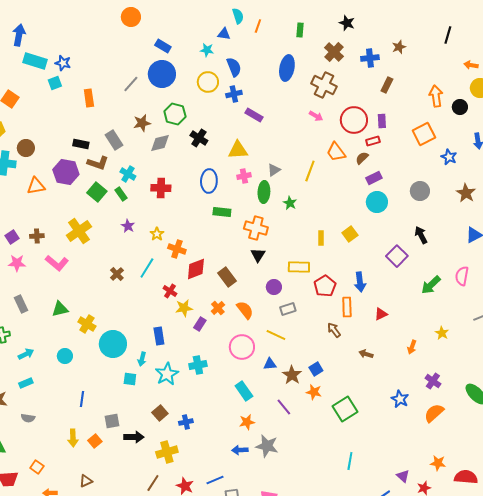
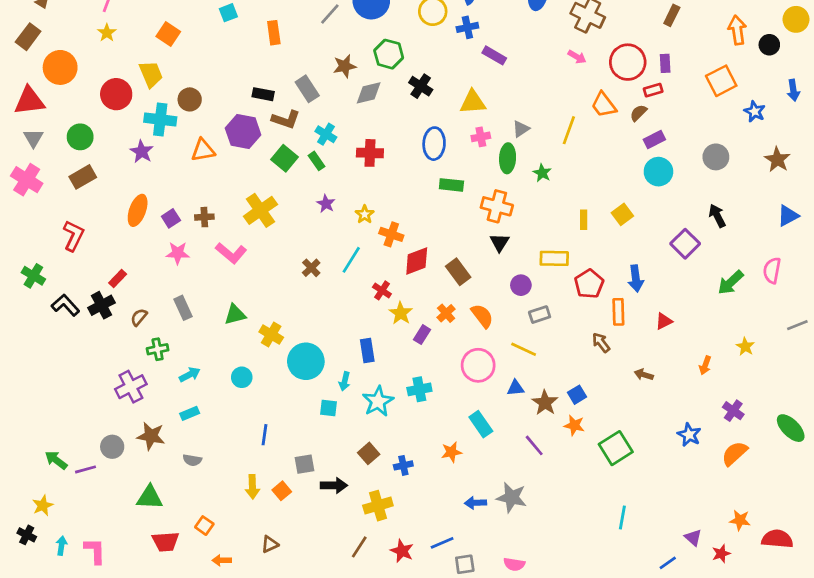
yellow star: (184, 308) -> (401, 313), turned -30
orange star: (247, 422) -> (451, 452), moved

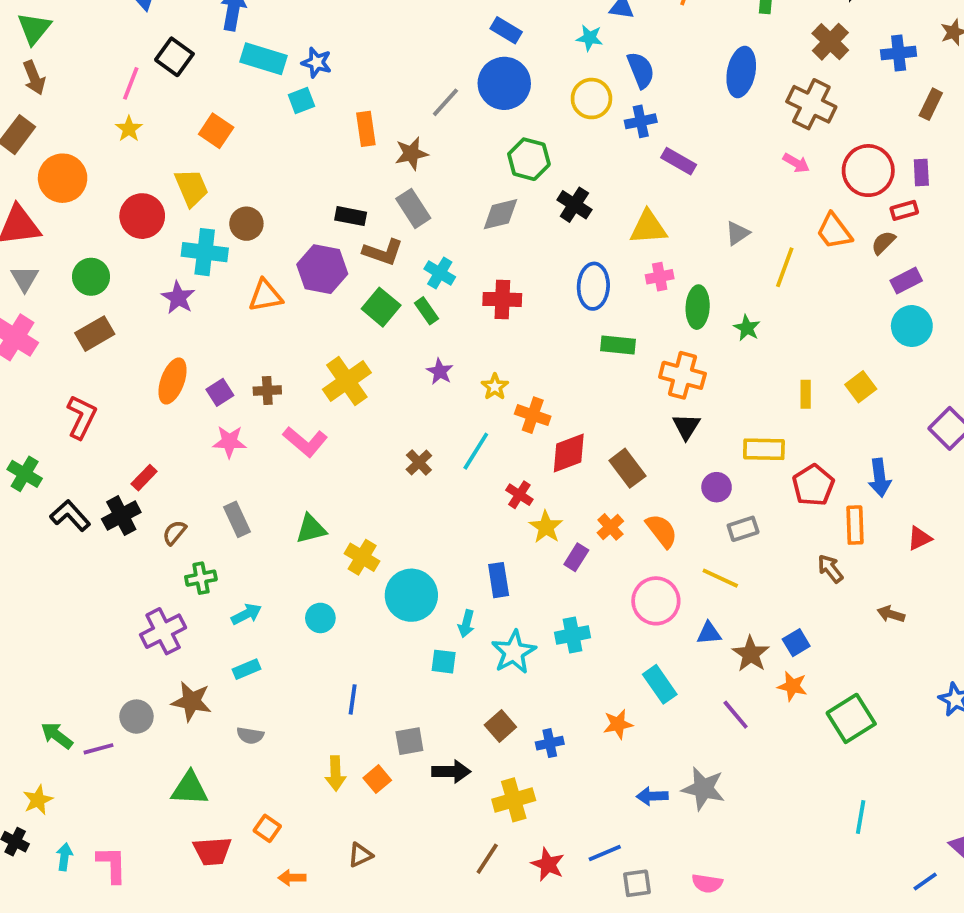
brown star: (345, 66) -> (411, 154), moved
gray triangle: (521, 129) -> (737, 233), moved

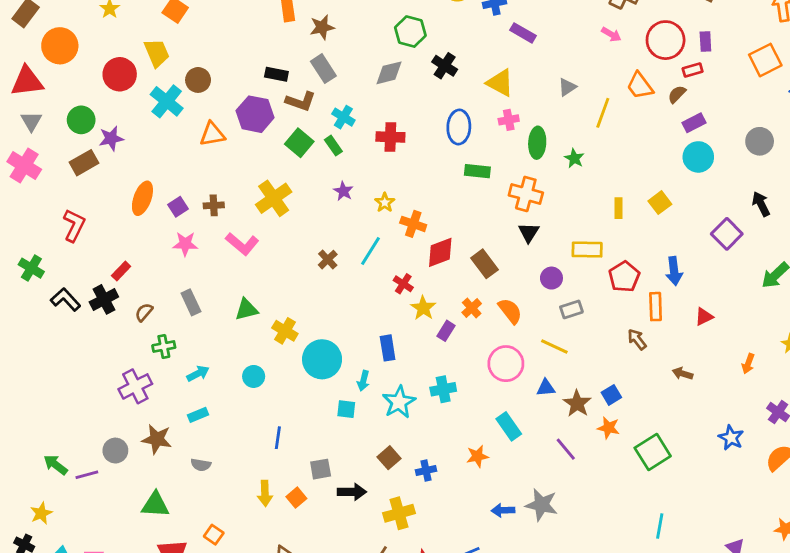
yellow triangle: (648, 227) -> (500, 83), turned 32
cyan cross: (205, 252) -> (167, 101), turned 32
purple star: (178, 298) -> (111, 138), moved, turned 30

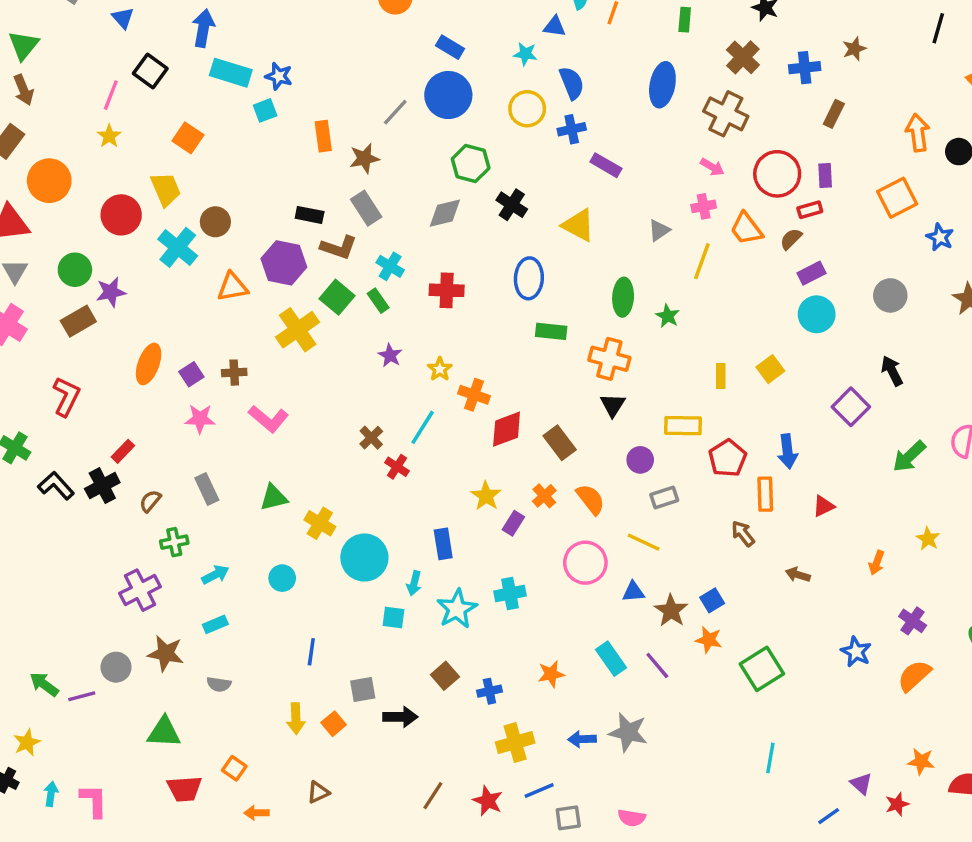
pink cross: (509, 120) -> (704, 206), moved
yellow cross: (274, 198) -> (298, 330), moved
red cross: (403, 284) -> (397, 467), moved
cyan rectangle: (509, 426) -> (611, 659), moved
yellow cross: (399, 513) -> (515, 743), moved

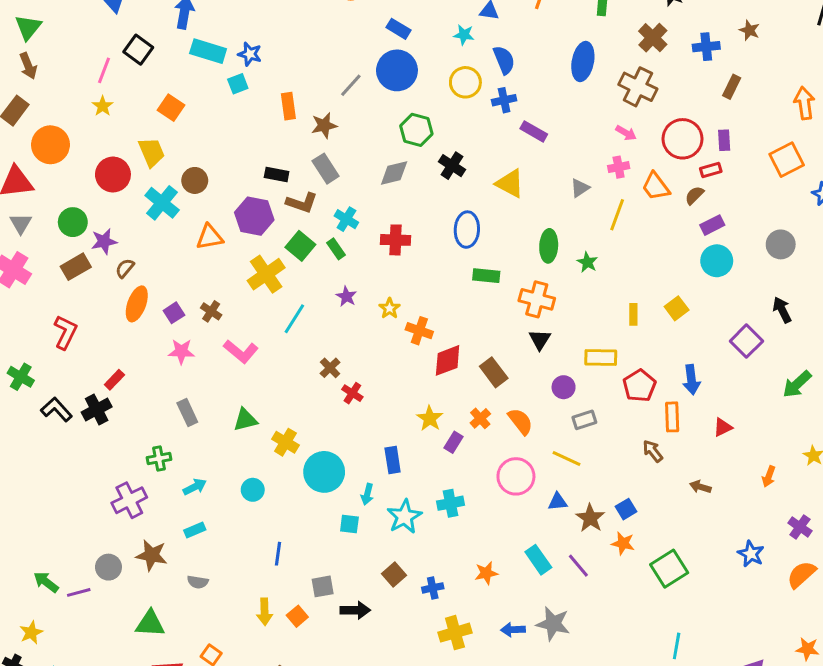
brown star: (854, 49) -> (749, 30), turned -30
brown cross: (234, 373) -> (211, 311), turned 36
cyan line: (423, 427) -> (294, 319), moved
brown semicircle: (150, 501) -> (125, 268), moved

